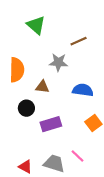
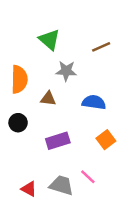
green triangle: (36, 25) -> (49, 40), moved
brown line: (79, 41) -> (101, 47), moved
black circle: (26, 108) -> (18, 123), moved

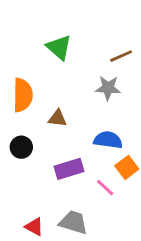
gray star: (66, 71) -> (108, 88), moved
blue semicircle: (94, 102) -> (108, 140), moved
pink line: (88, 177) -> (105, 188), moved

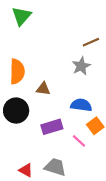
green triangle: (59, 47) -> (21, 16), moved, turned 30
gray star: (108, 88) -> (81, 66), turned -30
black circle: (21, 147) -> (16, 111), size x1.5

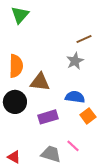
brown triangle: (43, 89) -> (40, 82), size x1.5
pink line: (79, 141) -> (73, 146), moved
red triangle: (26, 170) -> (14, 157), moved

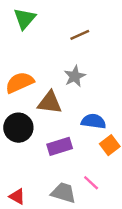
brown line: (84, 39) -> (80, 35), moved
gray star: (75, 61) -> (75, 76), moved
orange semicircle: (16, 66) -> (20, 83), turned -115

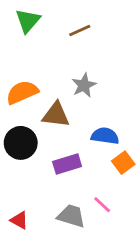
brown line: (80, 35) -> (80, 31), moved

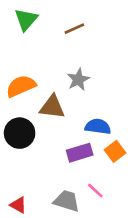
purple rectangle: (67, 164) -> (80, 153), moved

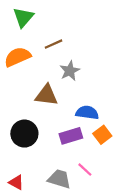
brown line: (74, 29) -> (53, 44), moved
orange semicircle: (21, 86) -> (17, 57), moved
black circle: (20, 133) -> (24, 134), moved

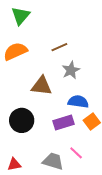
brown line: (53, 44) -> (59, 47), moved
gray star: (70, 71) -> (71, 70), moved
red triangle: (16, 182) -> (14, 164), turned -40

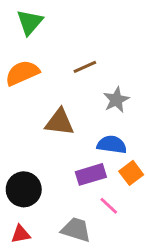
gray star: (71, 70) -> (116, 100), moved
black circle: (22, 120) -> (24, 189), moved
pink line: (76, 153) -> (109, 206), moved

